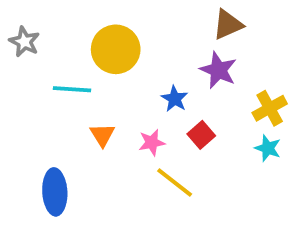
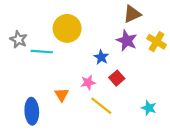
gray star: (24, 42) -> (19, 39), moved
yellow cross: (270, 108) -> (157, 42), moved, turned -30
orange triangle: (102, 135) -> (62, 95), moved
cyan star: (268, 148) -> (149, 108), moved

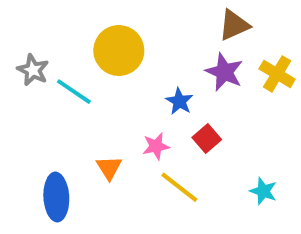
cyan line: (42, 52) -> (74, 92), turned 30

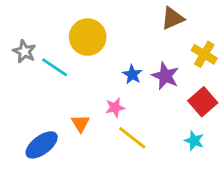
purple star: (224, 72) -> (165, 76), moved
red square: (207, 138) -> (203, 102), moved, size x1.4
blue ellipse: (56, 197) -> (42, 145), turned 56

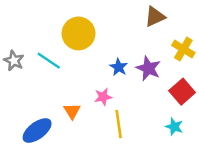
gray star: (24, 51) -> (14, 61), moved
yellow line: (132, 138) -> (119, 124), turned 44

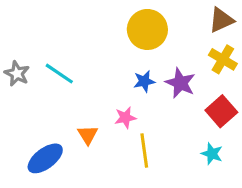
brown triangle: (155, 17) -> (221, 20), moved
yellow circle: (79, 33) -> (147, 29), moved
blue star: (119, 67) -> (144, 81), turned 30

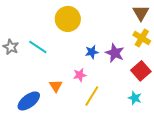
brown triangle: (221, 20) -> (141, 13), turned -36
yellow circle: (147, 29) -> (68, 19), moved
yellow line: (144, 151) -> (92, 96), turned 40

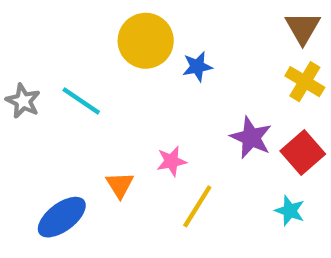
blue star: (92, 52) -> (197, 67), moved
purple star: (115, 53) -> (251, 138), moved

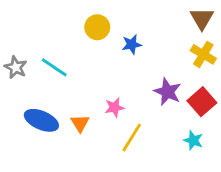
yellow circle: (146, 41) -> (97, 27), size x0.7
blue ellipse: (62, 217) -> (41, 120), moved, turned 60

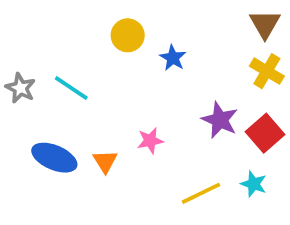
blue star: (132, 44) -> (173, 58), turned -30
yellow line: (132, 138) -> (201, 193), moved, turned 32

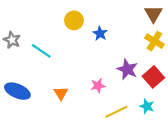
gray star: (20, 88) -> (12, 40), moved
pink star: (150, 141) -> (98, 86), moved
blue ellipse: (54, 158) -> (17, 91), moved

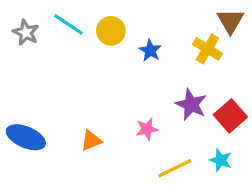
gray star: (12, 40) -> (26, 32), moved
yellow cross: (154, 41) -> (207, 49), moved
cyan line: (41, 51) -> (68, 24), moved
orange triangle: (61, 93) -> (91, 140), turned 40

